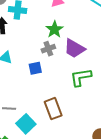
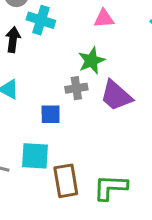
green L-shape: (81, 77) -> (110, 187), moved
cyan square: (26, 124) -> (35, 156), moved, turned 36

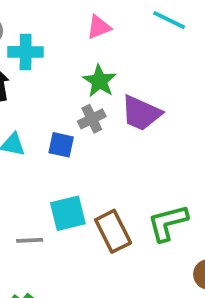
blue square: (51, 114) -> (61, 145), moved, turned 30

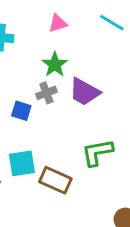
green L-shape: (168, 223) -> (97, 152), moved
brown rectangle: (113, 231) -> (55, 180), turned -44

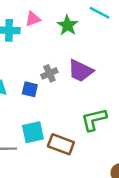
pink triangle: (58, 23) -> (33, 19), moved
green star: (55, 65) -> (67, 25), moved

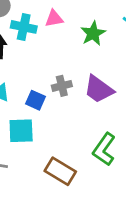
green L-shape: (94, 120) -> (104, 149), turned -52
cyan square: (33, 132) -> (21, 131), moved

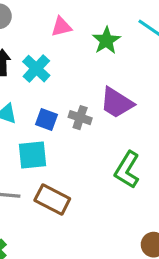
cyan cross: (24, 27) -> (36, 69), moved, turned 35
gray cross: (62, 86) -> (80, 118), moved, turned 36
brown rectangle: (60, 171) -> (52, 199), moved

